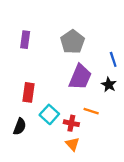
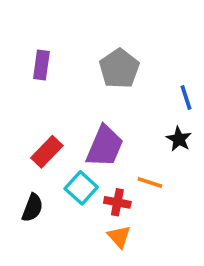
purple trapezoid: (80, 77) -> (105, 146), moved
red rectangle: (28, 92) -> (47, 152), turned 36

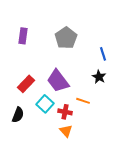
purple trapezoid: (105, 146) -> (58, 81), turned 120

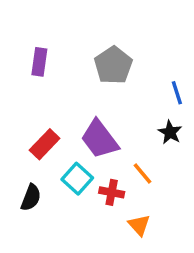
orange line: (83, 101) -> (143, 174), turned 32
orange triangle: (66, 131) -> (139, 225), moved

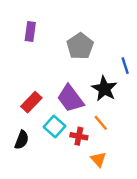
purple rectangle: (39, 62) -> (30, 32), moved
black star: (170, 132) -> (104, 89), moved, size x1.5

